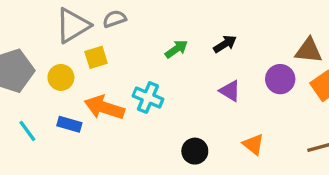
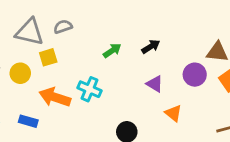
gray triangle: (73, 26) -> (30, 32), turned 44
blue rectangle: (69, 124) -> (28, 121), moved
orange triangle: (253, 144) -> (173, 113), moved

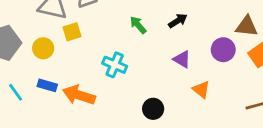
green arrow: (112, 51) -> (138, 25), turned -96
orange arrow: (55, 97) -> (79, 95), moved
blue rectangle: (28, 121) -> (47, 85), moved

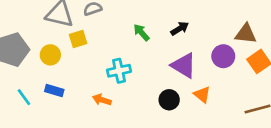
purple triangle: (182, 59) -> (184, 65), size x1.5
cyan cross: (115, 65) -> (119, 71), turned -35
orange arrow: (79, 95) -> (102, 100), moved, size x0.6
black circle: (153, 109) -> (169, 100), moved

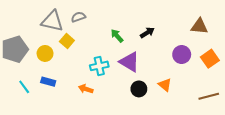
brown triangle: (246, 34) -> (199, 26), moved
yellow square: (78, 39) -> (67, 41), turned -32
purple triangle: (184, 65) -> (130, 62), moved

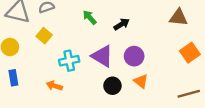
green arrow: (117, 36) -> (90, 17), moved
yellow square: (67, 41) -> (44, 36), moved
purple circle: (182, 55) -> (134, 56), moved
blue rectangle: (48, 82) -> (13, 78), turned 64

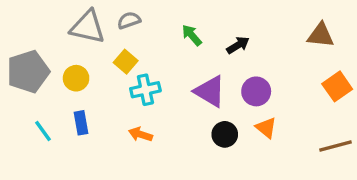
cyan cross: (69, 61) -> (145, 90), moved

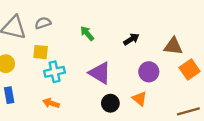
brown triangle: (321, 35) -> (173, 46), moved
black arrow: (238, 45) -> (131, 39), moved
yellow square: (126, 62) -> (41, 52), turned -35
purple circle: (256, 91) -> (149, 72), moved

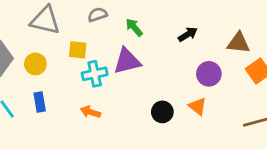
gray semicircle: (43, 23) -> (97, 15), moved
purple triangle: (100, 73) -> (127, 61), moved, turned -45

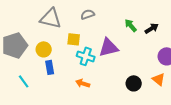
green arrow: (134, 27) -> (131, 25), moved
cyan cross: (95, 74) -> (86, 56), turned 30
blue rectangle: (40, 102) -> (50, 67), moved

